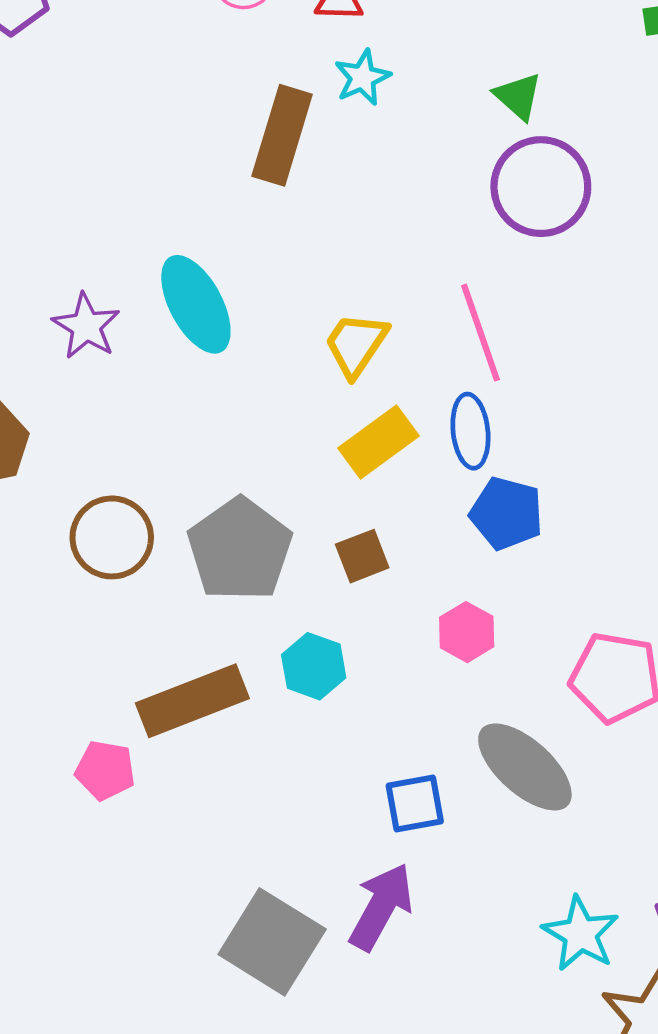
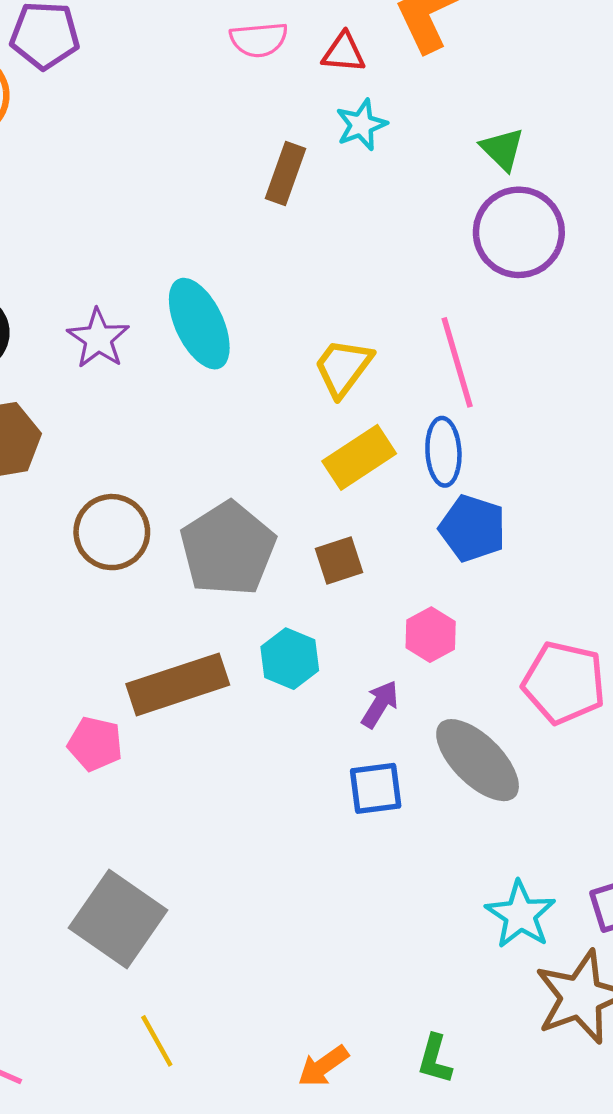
brown rectangle: (282, 135) -> (286, 174), size x0.7
purple arrow: (381, 907) -> (380, 704), moved, size x0.6
gray square: (272, 942) -> (118, 919), moved

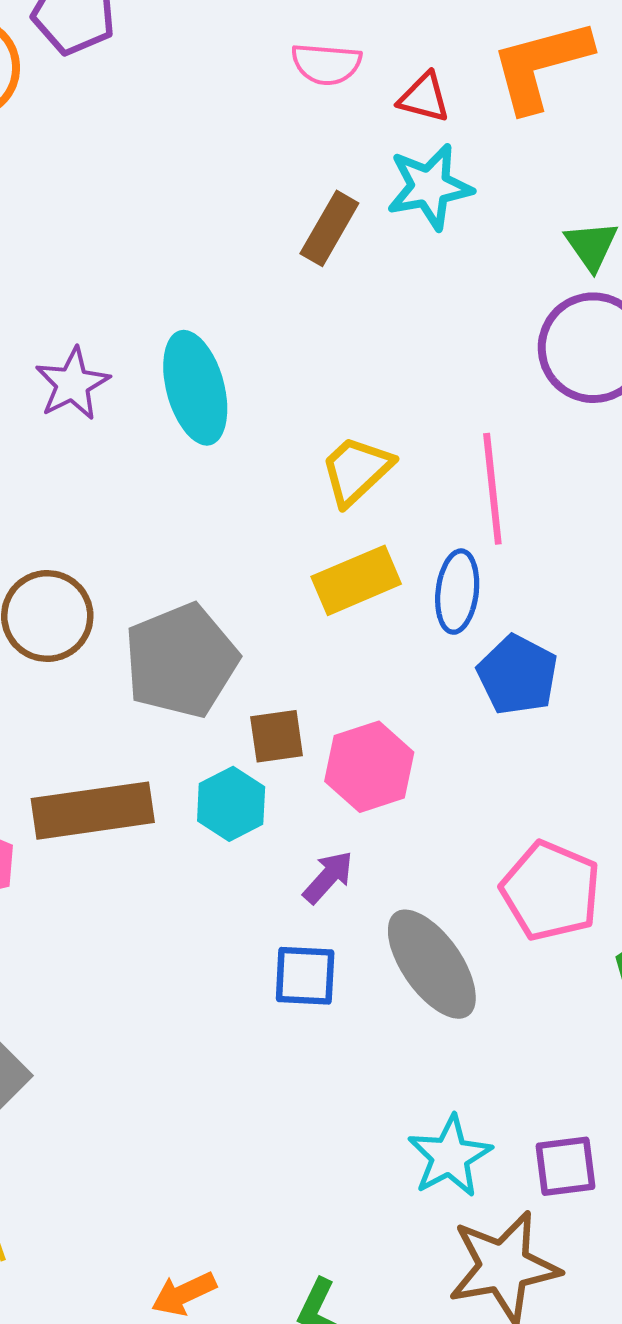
cyan star: (361, 125) -> (430, 187), size x1.4
blue pentagon: (473, 528) -> (518, 675), moved
brown square: (339, 561) -> (277, 736), moved
pink hexagon: (431, 635) -> (369, 767), moved, size x1.4

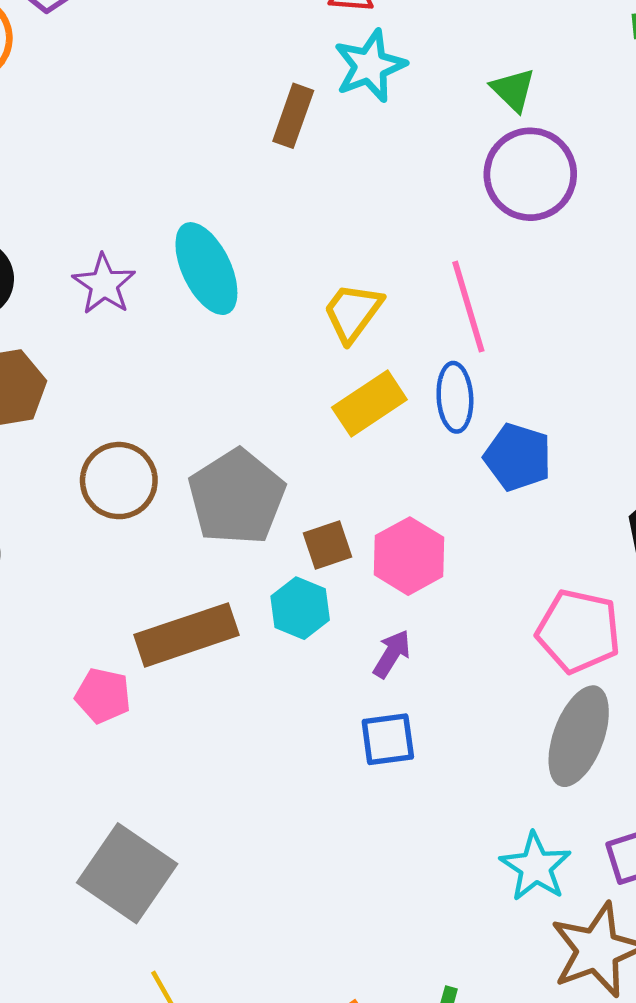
gray ellipse: (432, 964) -> (579, 736), moved, turned 66

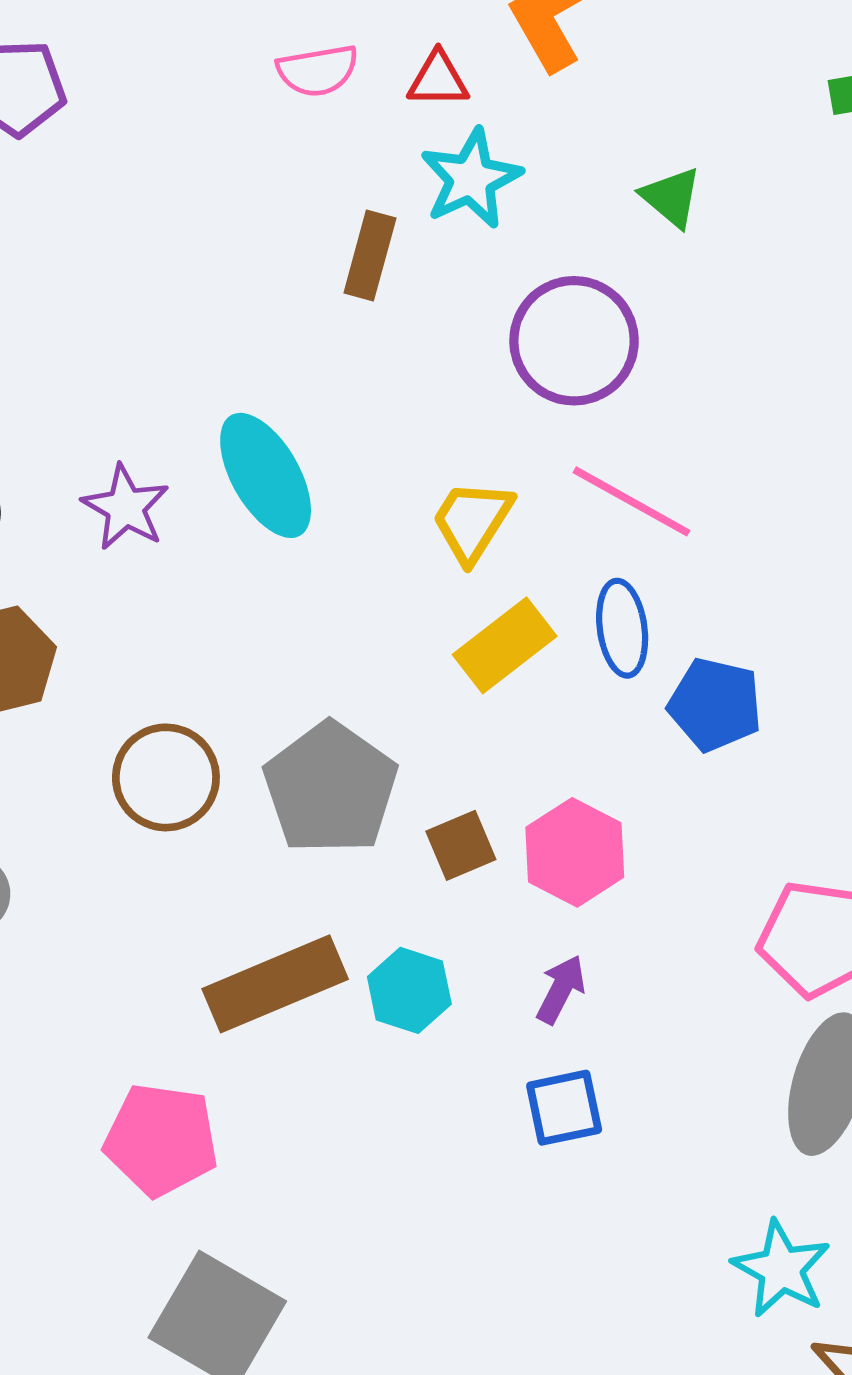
purple circle: (530, 174) -> (574, 341), moved
pink line: (468, 307) -> (632, 501), turned -40
cyan hexagon: (300, 608) -> (409, 990), moved
pink pentagon: (103, 696) -> (161, 1140), moved, size x1.5

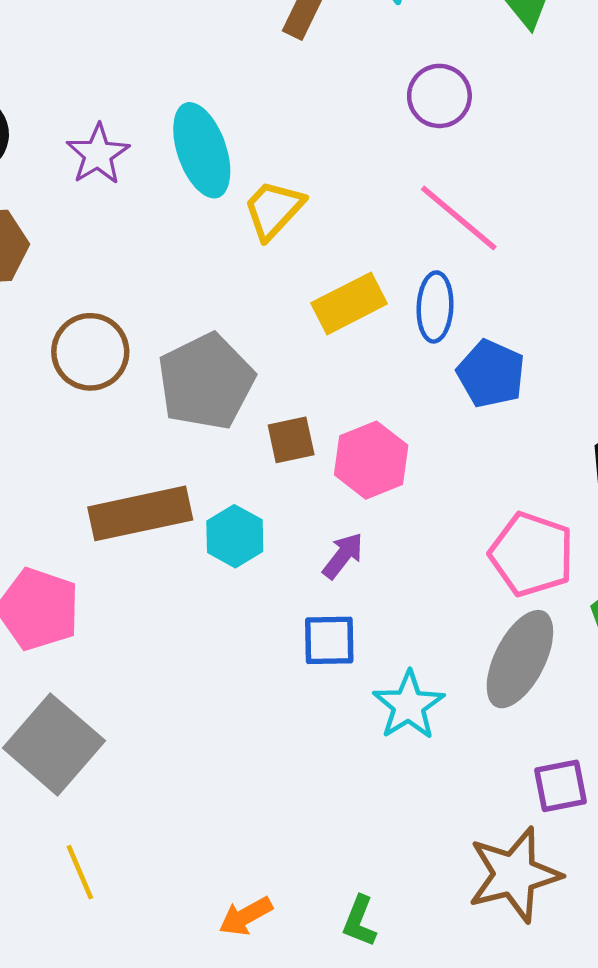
purple circle: (574, 341) -> (439, 96), size x0.7
yellow trapezoid: (472, 521) -> (273, 210), moved
cyan star: (781, 1269) -> (409, 705), moved

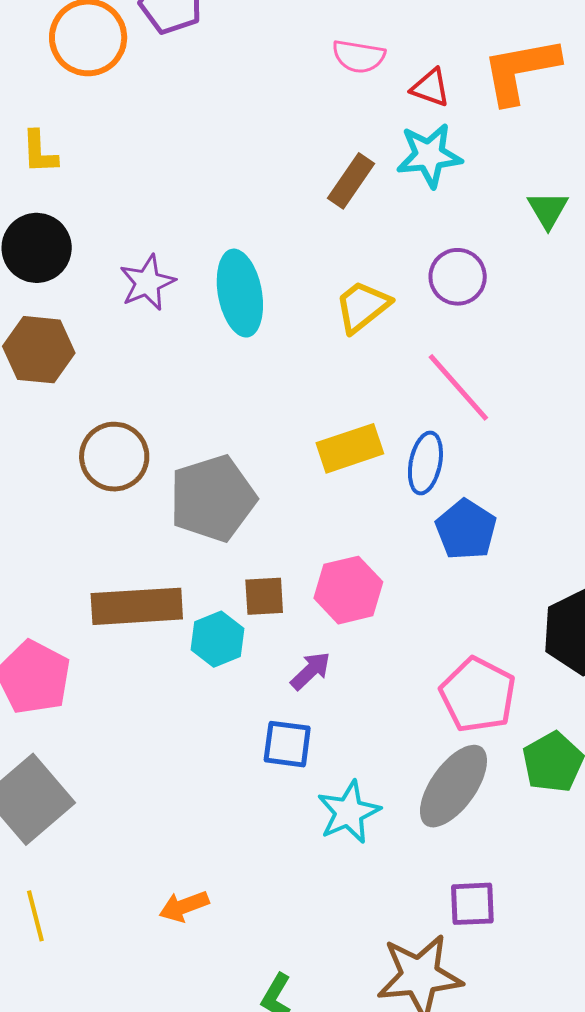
yellow trapezoid: (273, 210) -> (362, 306), moved
brown square: (291, 440) -> (264, 596), moved
orange arrow: (246, 916) -> (184, 906), moved

